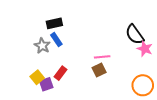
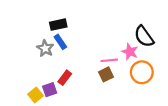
pink star: (145, 49) -> (130, 52), moved
yellow square: (37, 77) -> (35, 95), moved
orange circle: (143, 85) -> (142, 72), moved

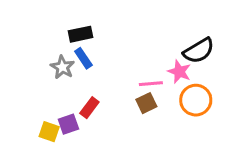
black semicircle: (144, 36) -> (199, 51), turned -85
yellow square: (35, 95) -> (49, 132), turned -32

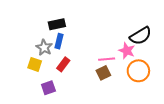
blue rectangle: (83, 58) -> (59, 41), turned 48
red rectangle: (89, 108) -> (63, 64), moved
yellow square: (49, 132) -> (35, 64), moved

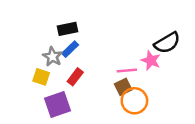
blue rectangle: (59, 41) -> (70, 49), turned 32
orange circle: (138, 71) -> (134, 101), moved
purple square: (48, 88) -> (57, 105), size x1.5

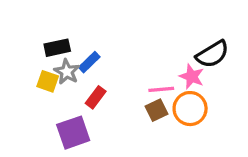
black rectangle: (68, 29) -> (57, 48), moved
yellow square: (41, 77) -> (48, 81), moved
orange circle: (134, 101) -> (190, 109), moved

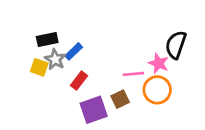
black semicircle: (212, 54) -> (176, 45), turned 140
brown square: (156, 110) -> (120, 99), moved
purple square: (73, 133) -> (94, 110), moved

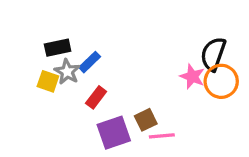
pink line: (133, 74) -> (162, 136), moved
orange circle: (157, 90) -> (221, 81), moved

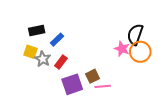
gray star: (67, 72) -> (43, 59), moved

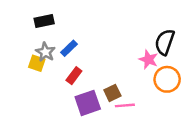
black rectangle: (37, 30) -> (44, 21), moved
orange circle: (140, 52) -> (167, 79), moved
gray star: (43, 59) -> (45, 52), moved

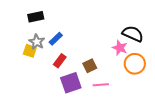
black semicircle: (165, 42) -> (133, 34), turned 95
brown square: (112, 93) -> (90, 66), moved

